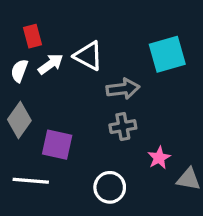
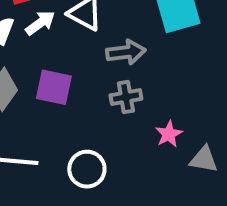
purple square: (57, 145) -> (54, 87), moved
white circle: (110, 187) -> (87, 169), moved

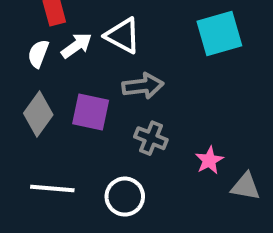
gray arrow: (126, 52) -> (143, 86), moved
gray cross: (126, 97) -> (151, 138), moved, turned 32

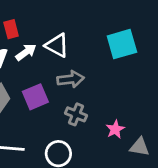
purple square: (91, 112) -> (35, 97), turned -35

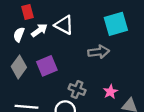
gray arrow: (71, 79) -> (99, 52), moved
gray cross: (76, 114) -> (77, 90), moved

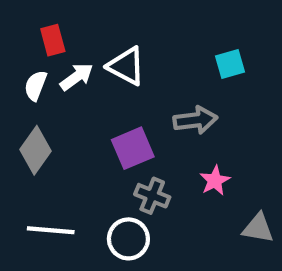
cyan square: (116, 24) -> (230, 64), size x0.6
purple square: (47, 66) -> (133, 148), moved
pink star: (110, 92) -> (215, 181), moved

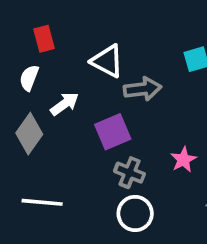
white arrow: (77, 77) -> (64, 104), moved
gray arrow: (195, 120) -> (143, 89), moved
white circle: (128, 239) -> (135, 213), moved

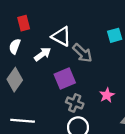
gray arrow: (143, 89) -> (82, 53), turned 50
white arrow: (64, 104) -> (42, 54), moved

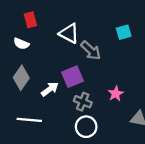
white semicircle: (15, 46) -> (21, 44), turned -88
white arrow: (42, 54) -> (50, 89), moved

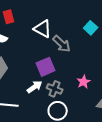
cyan square: (124, 32) -> (91, 28), turned -32
white arrow: (50, 89) -> (35, 87), moved

